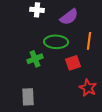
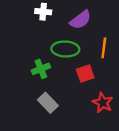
gray rectangle: (28, 97) -> (48, 103), moved, turned -42

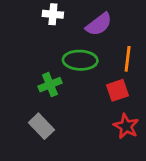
red square: (85, 74) -> (117, 90), moved
gray rectangle: (48, 103) -> (41, 126), moved

